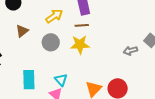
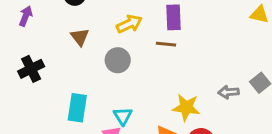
brown triangle: (22, 31) -> (80, 37), turned -40
yellow star: (80, 45) -> (186, 107), moved

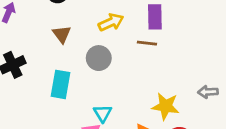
cyan rectangle: (77, 108) -> (61, 84), moved

